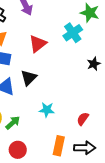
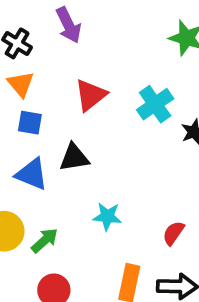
cyan cross: (73, 33) -> (155, 104), moved
black triangle: (29, 78) -> (74, 158), turned 36

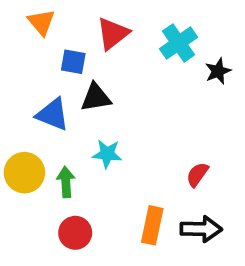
blue square: (30, 123) -> (73, 62), moved
cyan star: (107, 216) -> (107, 154), moved
green arrow: (45, 240) -> (66, 182), turned -52

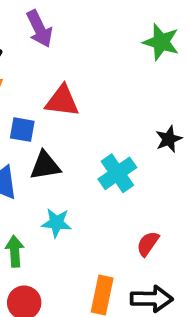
red triangle: (113, 34) -> (62, 101), turned 45
cyan cross: (179, 43) -> (117, 173), moved

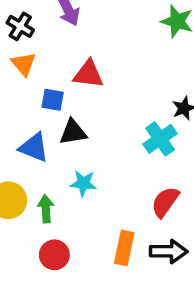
cyan cross: (117, 173) -> (160, 139), moved
red semicircle: (148, 244) -> (165, 202), size x1.4

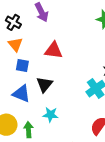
blue square: (53, 100) -> (22, 65), moved
black triangle: (73, 132) -> (44, 85), turned -42

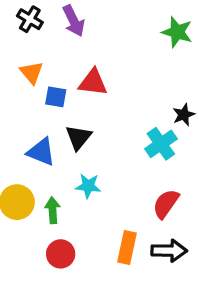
black cross: (13, 22) -> (30, 19), moved
blue square: (22, 65) -> (56, 97), moved

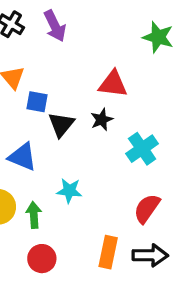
red triangle: (93, 82) -> (113, 84), moved
black star: (184, 115) -> (102, 120), moved
black triangle: (78, 137) -> (61, 124), moved

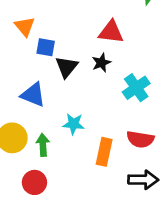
red semicircle: (147, 208) -> (140, 139), turned -116
orange rectangle: (108, 252) -> (104, 152), moved
red circle: (42, 259) -> (34, 182), moved

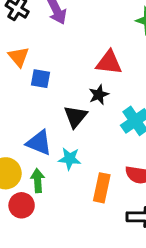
black triangle: (67, 67) -> (75, 116), moved
blue triangle: (33, 95) -> (39, 143), moved
red circle: (34, 182) -> (22, 205), moved

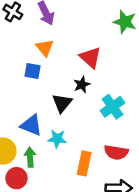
orange triangle: (19, 57) -> (45, 48), moved
red triangle: (109, 63) -> (90, 58), turned 35

